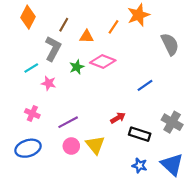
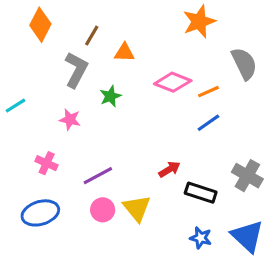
orange line: (114, 27) -> (208, 92), moved, turned 32
pink diamond: (103, 62) -> (173, 82), moved
cyan line: (31, 68) -> (15, 106), moved

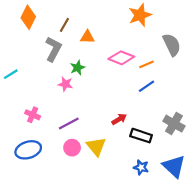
pink star: (70, 120) -> (65, 84), moved

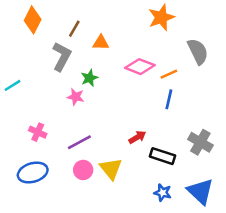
blue line: (147, 86) -> (169, 99), turned -42

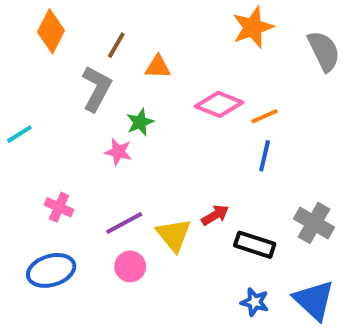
gray semicircle: (198, 51) -> (324, 51), moved
yellow triangle: (111, 169) -> (174, 235), moved

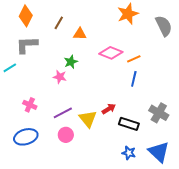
gray L-shape: (97, 89) -> (27, 45), moved, turned -120

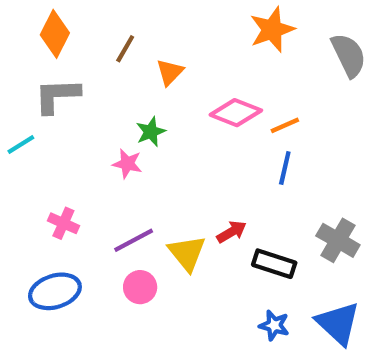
orange triangle: (80, 34) -> (170, 72), turned -48

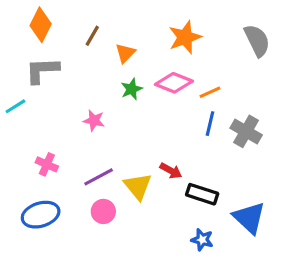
orange star: (272, 30) -> (185, 37), moved
green star: (151, 132) -> (132, 89), moved
red arrow: (232, 232) -> (171, 171), turned 60
gray cross: (338, 240) -> (246, 131), moved
blue triangle: (338, 323) -> (249, 218), moved

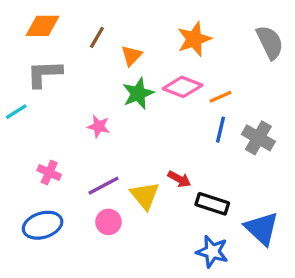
orange diamond: (41, 25) -> (43, 26), turned 64
green star: (132, 89) -> (138, 93), size x1.4
blue star: (202, 240) -> (212, 252), size x1.4

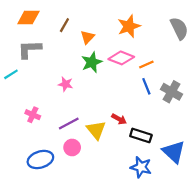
blue line: (220, 130) -> (146, 86), turned -35
blue ellipse: (43, 225) -> (40, 160), moved

